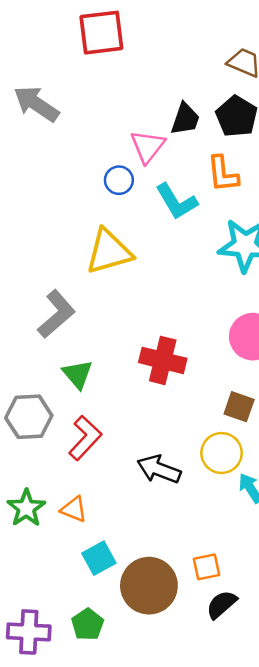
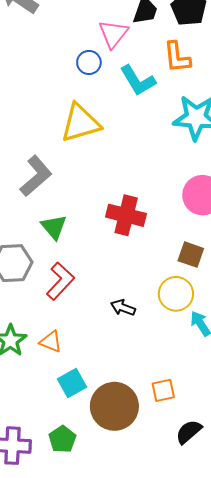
black arrow: (159, 469) -> (123, 308), size x0.7
black semicircle: (222, 604) -> (189, 432), moved

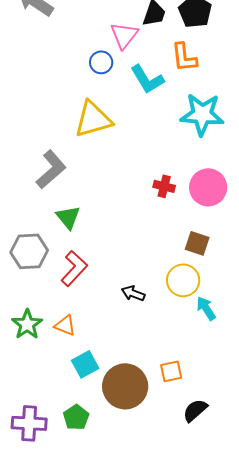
red cross: (126, 215) -> (164, 186), moved, size x0.6

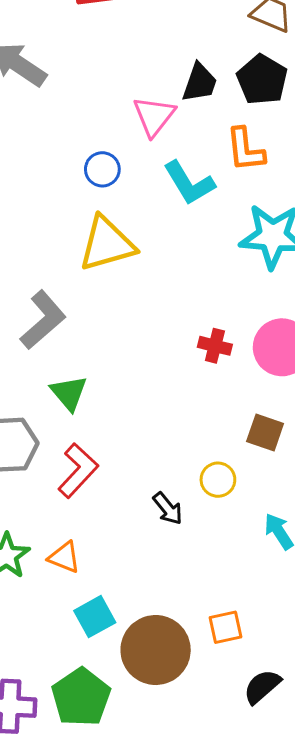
blue circle: (101, 62) -> (102, 169), moved
yellow circle: (183, 280) -> (218, 480), moved, size x0.7
black arrow: (133, 293) -> (168, 509), turned -150
green pentagon: (76, 417) -> (81, 697), size x1.5

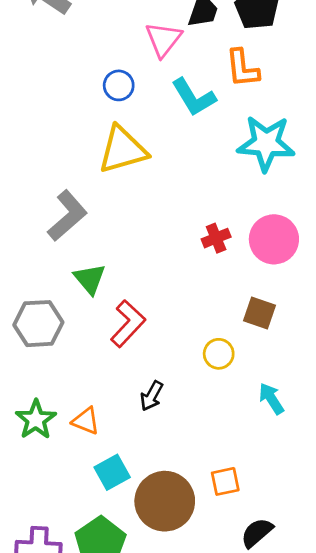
red cross: (215, 346) -> (216, 238), turned -36
red L-shape: (78, 471) -> (128, 324), moved
black arrow: (168, 509) -> (152, 396), moved, turned 68

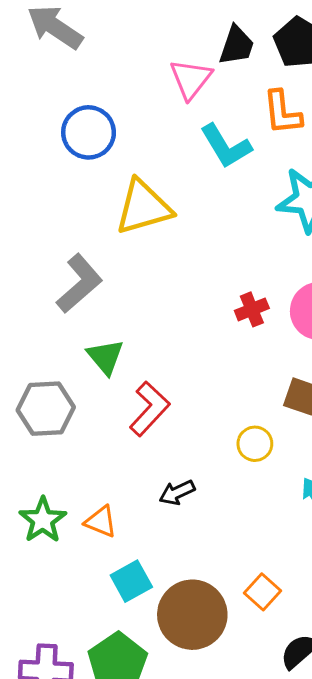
blue circle: (119, 85) -> (89, 132), moved, size x1.5
black arrow: (152, 396) -> (177, 493), turned 36
orange square: (225, 481) -> (263, 592), turned -36

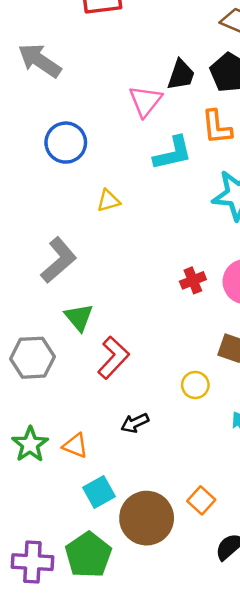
cyan L-shape: (226, 146) -> (173, 153), turned -72
yellow triangle: (143, 207) -> (109, 201), size x0.5

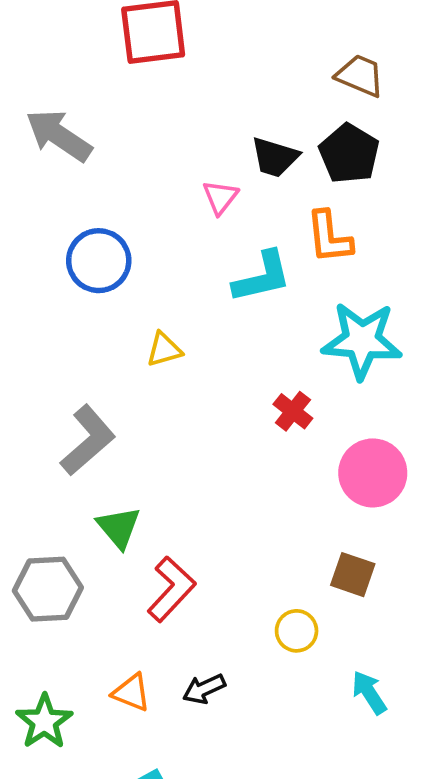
black trapezoid: (181, 75) -> (275, 157), turned 88
pink triangle: (145, 101) -> (220, 197), size x0.7
red cross: (193, 280) -> (293, 411), moved, turned -30
orange triangle: (75, 446) -> (131, 693), moved

